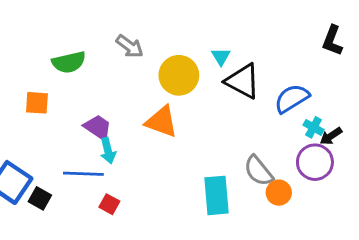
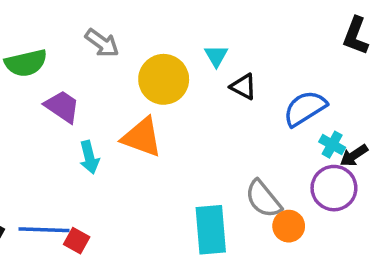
black triangle: (243, 81) -> (243, 87), size x0.6
purple trapezoid: (98, 127) -> (62, 107), moved
cyan arrow: (108, 151) -> (89, 157), moved
blue line: (83, 174) -> (44, 230), moved

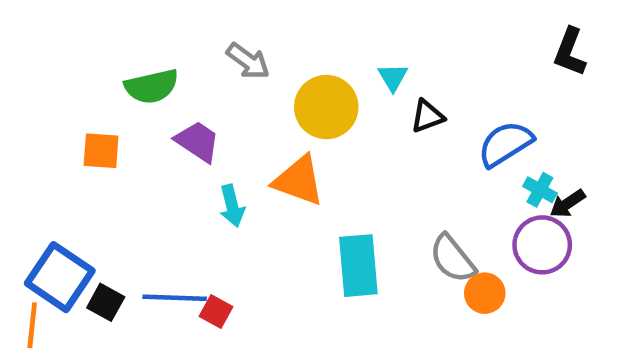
black triangle: (243, 87) -> (427, 116), turned -48
cyan rectangle: (211, 230) -> (358, 266), moved

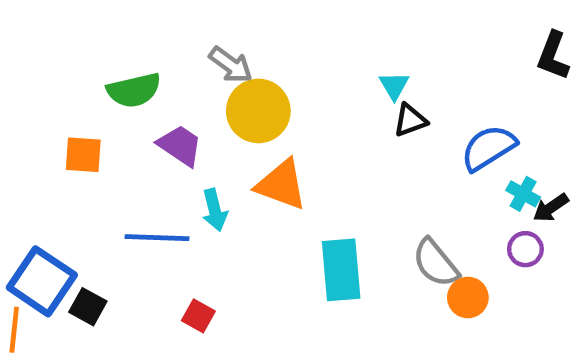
cyan triangle: (393, 77) -> (394, 86), moved
yellow circle: (326, 107) -> (258, 111), moved
purple circle: (542, 245) -> (525, 249), size x0.6
blue line: (175, 298) -> (157, 238), moved

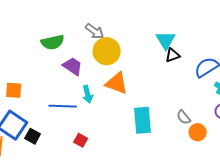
cyan triangle: (394, 86) -> (166, 40), size x1.5
orange square: (83, 155) -> (14, 90), moved
gray semicircle: (436, 263) -> (184, 117), size x0.7

